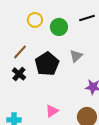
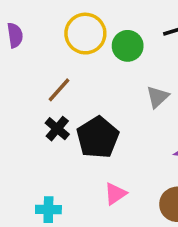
yellow circle: (35, 20) -> (85, 34), size x1.5
black pentagon: (47, 64) -> (98, 137), moved

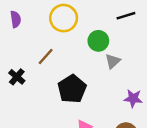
green circle: (128, 46) -> (98, 41), moved
black cross: (57, 129) -> (17, 77), moved

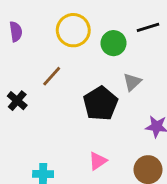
green circle: (98, 41) -> (114, 43), moved
black pentagon: (72, 89) -> (101, 104), moved

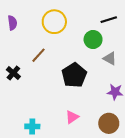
green circle: (114, 43) -> (93, 39), moved
gray triangle: (132, 82) -> (110, 58), moved, turned -48

